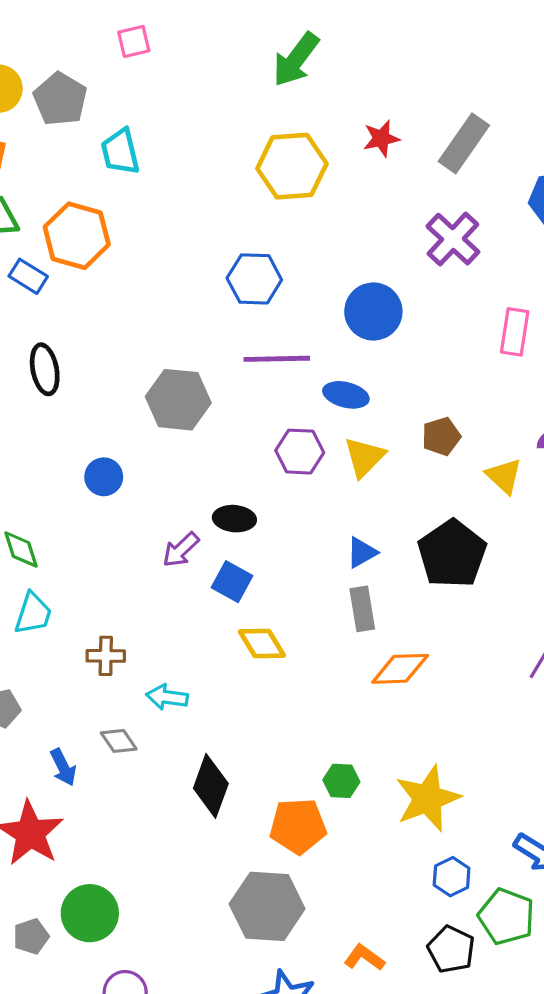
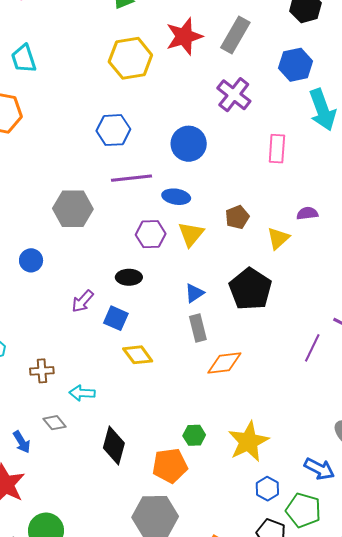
red star: (381, 138) -> (184, 36), size x1.6
yellow triangle: (504, 476) -> (278, 238), turned 40
black ellipse: (234, 519) -> (129, 277), moved

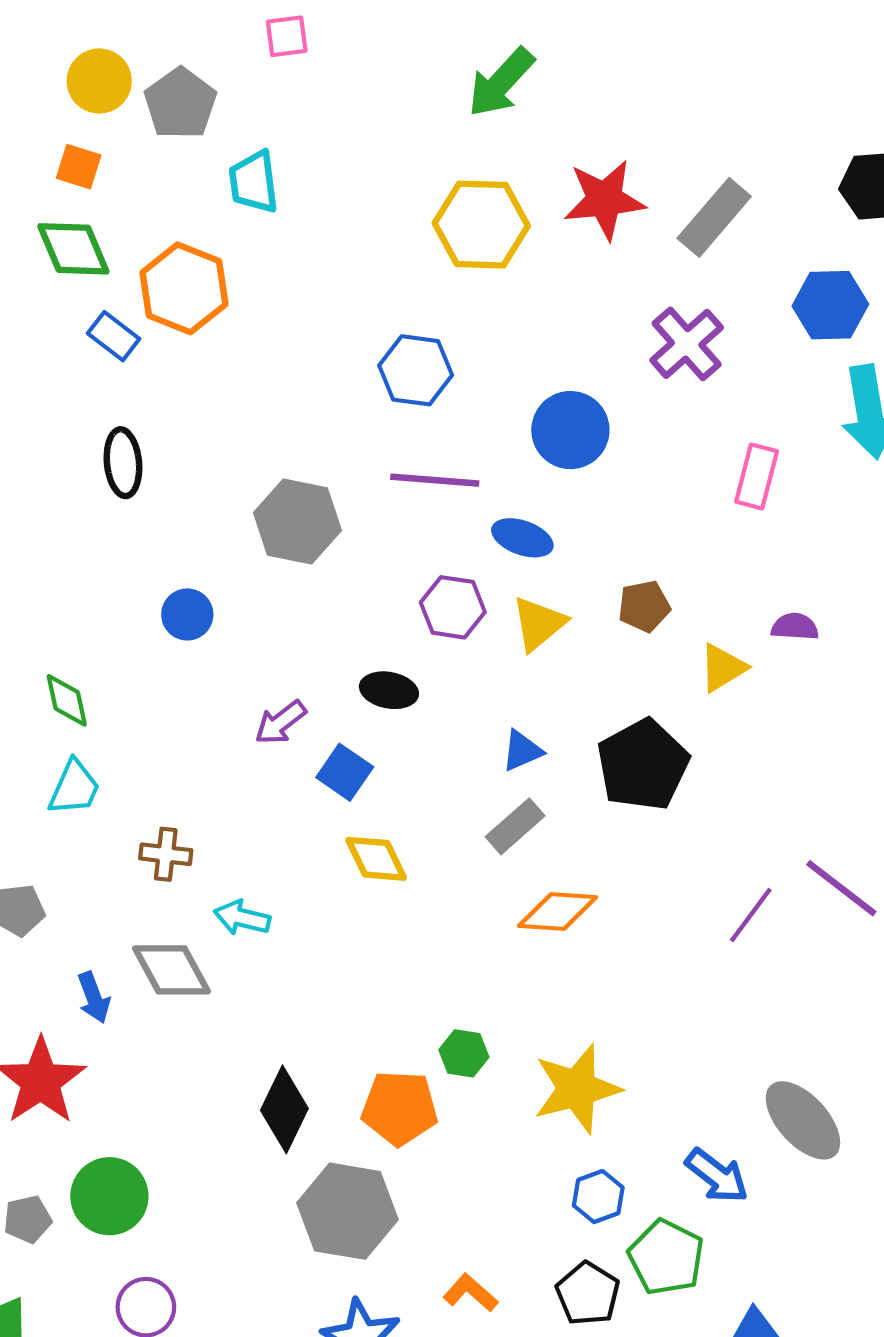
gray rectangle: (198, 328) -> (515, 826), turned 52
gray diamond: (55, 423) -> (171, 970), size x1.6
black diamond: (114, 445) -> (284, 1109), moved

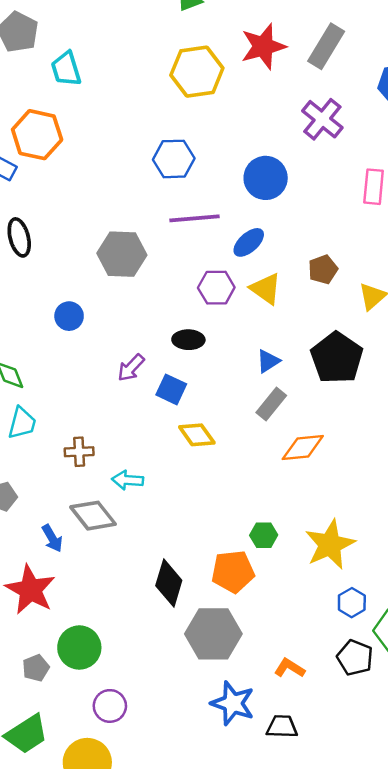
blue ellipse: (522, 538) -> (249, 242), turned -52
yellow triangle: (539, 624) -> (266, 289), turned -36

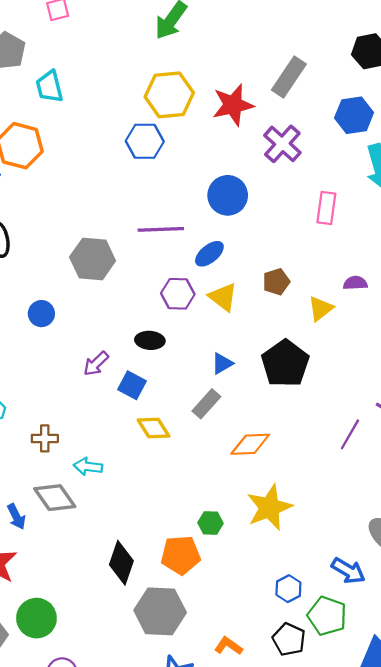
red star: (263, 46) -> (233, 105), moved
blue hexagon: (174, 159) -> (145, 141), moved
gray rectangle: (271, 404) -> (206, 404), moved
yellow star: (330, 544) -> (269, 507), moved

